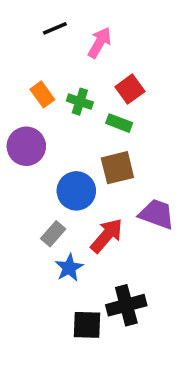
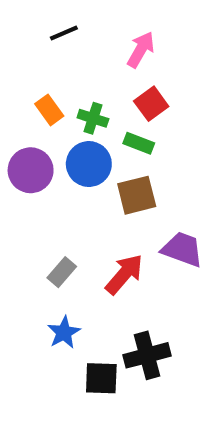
pink arrow: (100, 43) -> (141, 50), moved
blue circle: (76, 191) -> (89, 164), moved
blue star: (69, 268) -> (64, 332), moved

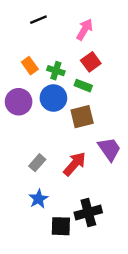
purple trapezoid: (182, 249) -> (109, 149), turned 35

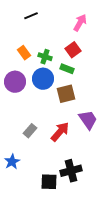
pink arrow: (85, 30) -> (80, 23), moved
blue star: (38, 199) -> (12, 162), moved

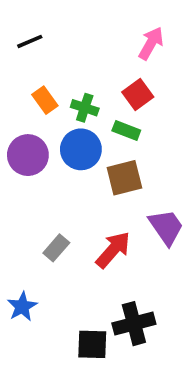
black line: (31, 16) -> (30, 41), moved

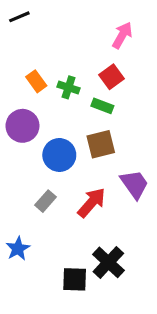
black line: (30, 41) -> (19, 17), moved
blue circle: (81, 149) -> (59, 155), moved
black cross: (134, 324) -> (108, 262), turned -32

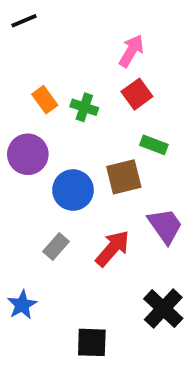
pink arrow: (122, 35) -> (131, 51), moved
green rectangle: (102, 106) -> (154, 145), moved
black cross: (108, 262) -> (163, 309), moved

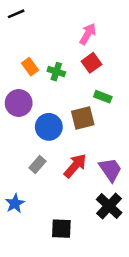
purple trapezoid: (165, 226) -> (110, 170), moved

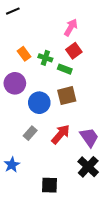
green rectangle: (103, 97) -> (65, 69), moved

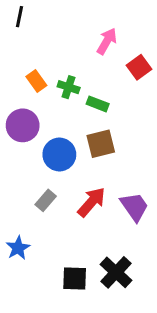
black line: (13, 11) -> (20, 17), turned -56
red square: (74, 51) -> (139, 67), moved
black cross: (88, 167) -> (116, 272), moved

